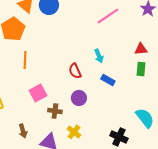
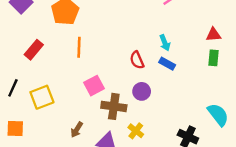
blue rectangle: (108, 80) -> (167, 64), moved
brown cross: (55, 111) -> (114, 106), size x1.5
brown arrow: (23, 131) -> (77, 130), turned 48

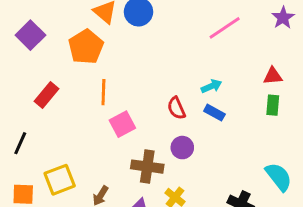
cyan arrow: (165, 43) -> (211, 86), turned -91
pink square: (94, 86) -> (122, 124), moved
yellow square: (42, 97) -> (60, 180), moved

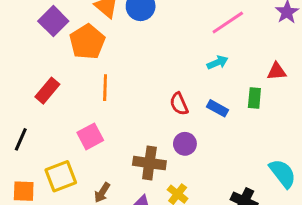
purple square: (30, 35) -> (53, 21), moved
cyan arrow: (211, 86) -> (217, 62), moved
green rectangle: (273, 105) -> (254, 98), moved
pink square: (122, 124) -> (90, 136), moved

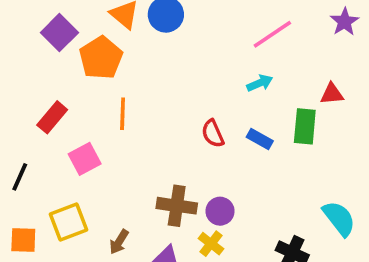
green rectangle: (254, 98) -> (305, 126), size x1.4
pink square: (90, 136) -> (85, 159), moved
purple circle: (185, 144) -> (220, 211), moved

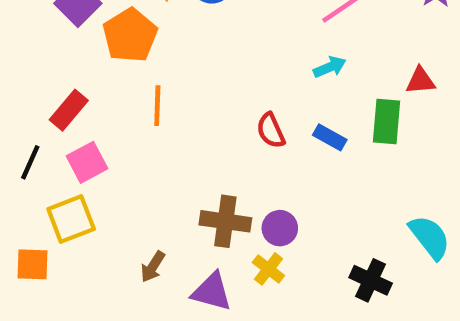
pink square: (85, 159) -> (87, 162), moved
black line: (20, 177) -> (30, 162), moved
yellow square: (68, 222) -> (71, 219), moved

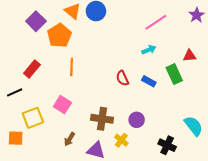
green rectangle: (386, 121) -> (174, 74), turned -30
black line: (30, 162) -> (15, 92), turned 42
pink square: (87, 162) -> (62, 105), moved, turned -30
purple circle: (280, 228) -> (137, 120), moved

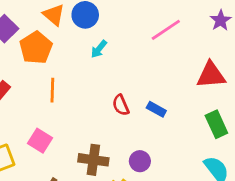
cyan arrow: (149, 50) -> (99, 49), moved, turned 152
red triangle: (189, 56) -> (211, 75), size x1.6
green rectangle: (174, 74) -> (216, 124), moved

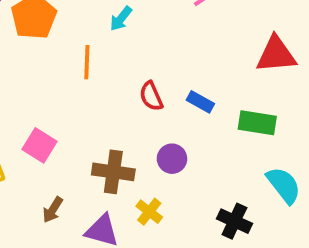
orange line: (52, 90) -> (87, 62), moved
green rectangle: (216, 124) -> (257, 123), moved, turned -56
purple circle: (140, 161) -> (172, 159), moved

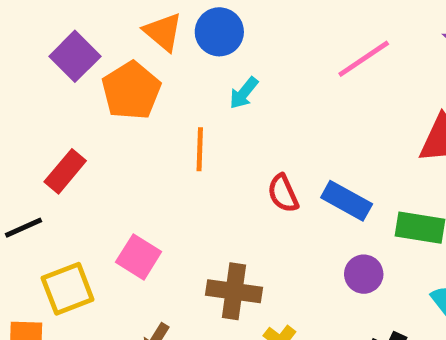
blue rectangle: (200, 102) -> (347, 201), size x1.4
purple circle: (172, 159) -> (364, 274), moved

